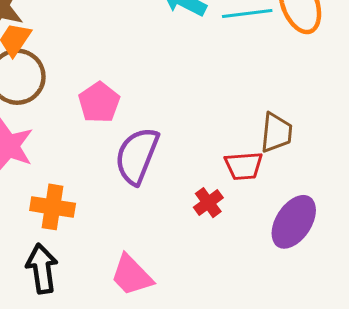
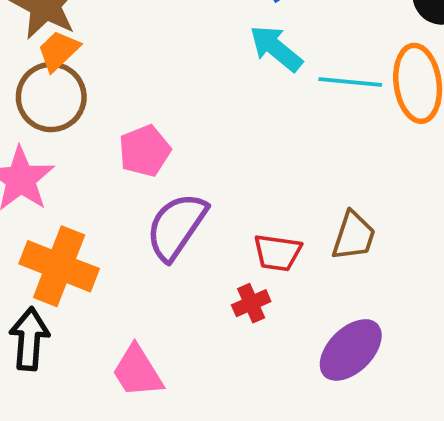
red trapezoid: (244, 166) -> (277, 253), moved
orange cross: (53, 207) -> (59, 266), size x1.4

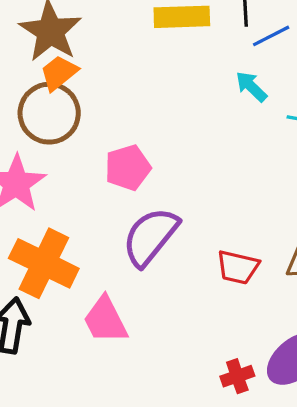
cyan arrow: (276, 48) -> (251, 87), size x0.7
red cross: (251, 303) -> (237, 376), moved
pink trapezoid: (137, 371) -> (105, 320), moved

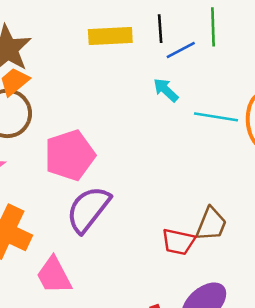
pink pentagon: (128, 168) -> (70, 155), size x1.4
red trapezoid: (238, 267) -> (178, 242), moved

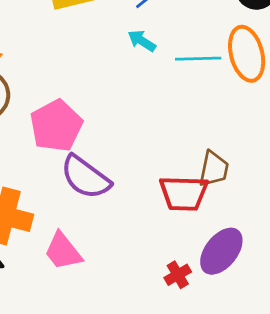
purple semicircle: (88, 209) -> (85, 177), turned -81
red trapezoid: (178, 242) -> (184, 193), size x1.4

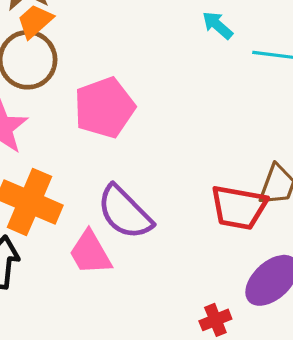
purple semicircle: (85, 177) -> (125, 212), moved
red cross: (178, 275) -> (215, 320), moved

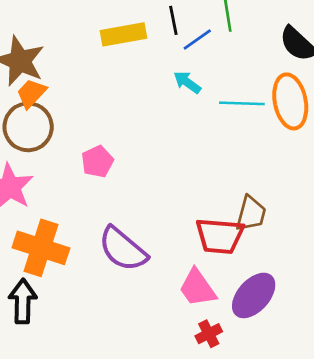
pink pentagon: (104, 108) -> (97, 161), size x0.6
pink trapezoid: (90, 253) -> (197, 288), moved

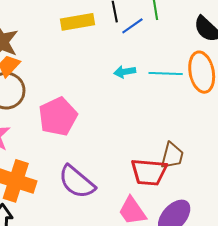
cyan arrow: (187, 82) -> (125, 72), moved, turned -45
pink pentagon: (97, 161) -> (58, 117), size x1.6

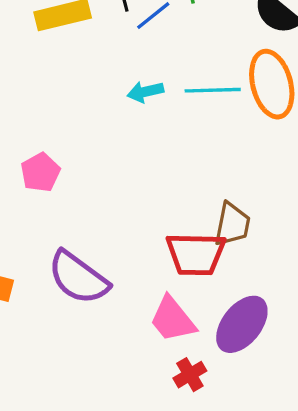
pink pentagon: (58, 117) -> (40, 172), size x0.6

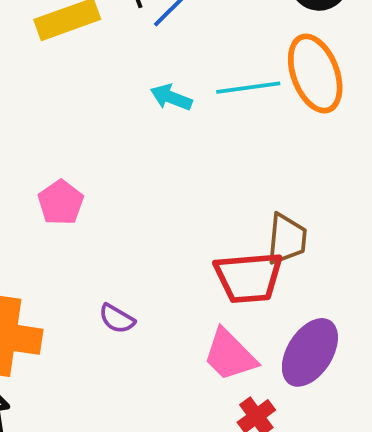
cyan arrow: (145, 92) -> (171, 97), turned 40
purple semicircle: (78, 278) -> (117, 319), size x0.5

